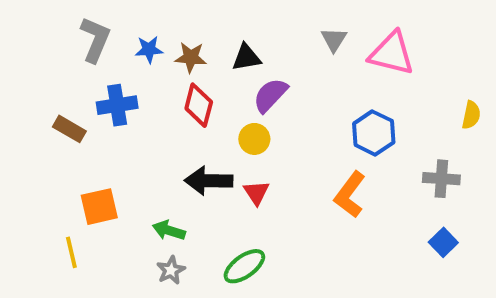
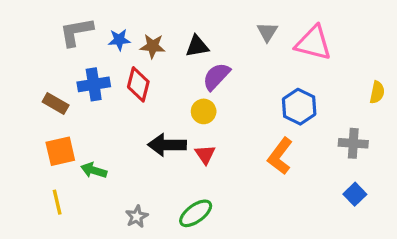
gray L-shape: (95, 39) -> (76, 32), turned -123
red diamond: (199, 105) -> (138, 84), moved
orange square: (99, 207) -> (60, 151), moved
green arrow: (169, 230) -> (94, 170), moved

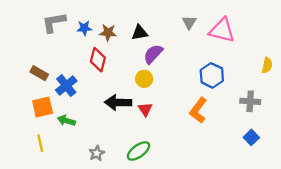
blue cross: (94, 84) -> (66, 86), moved, turned -30

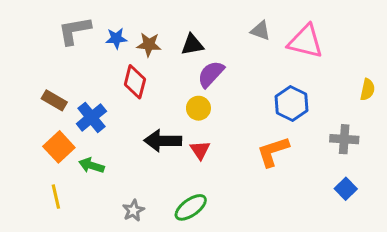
gray triangle: (189, 22) -> (260, 31), turned -42
orange square: (43, 107) -> (59, 147), turned -30
orange L-shape: (198, 110) -> (273, 152), turned 35

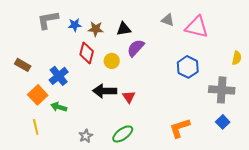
brown rectangle: (54, 100) -> (23, 65), moved
yellow circle: (198, 108) -> (112, 61), moved
gray cross: (344, 139) -> (222, 90), size x1.4
orange L-shape: (273, 152) -> (180, 128), moved

